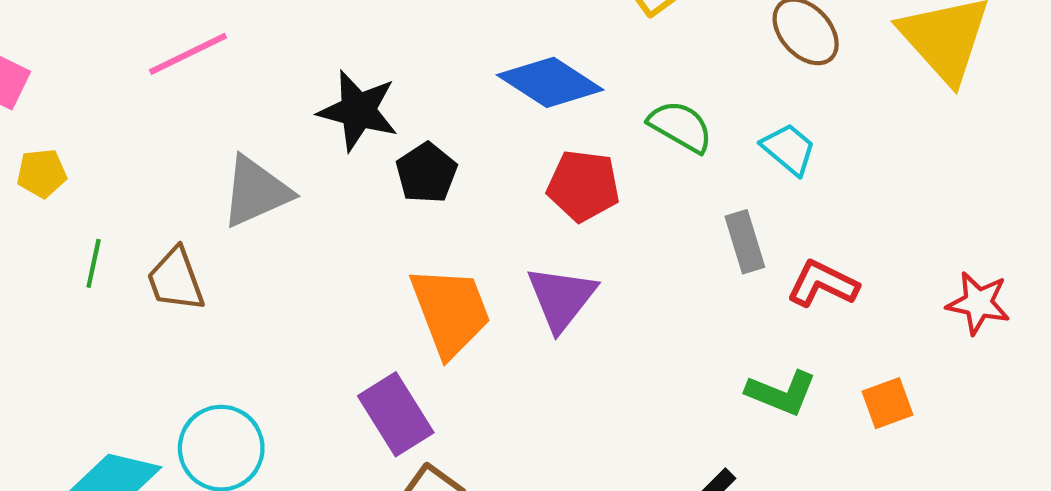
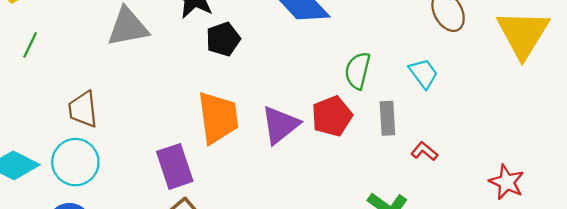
green semicircle: (681, 126) -> (358, 71), moved, turned -120
red pentagon: (583, 186) -> (332, 116), moved, turned 30
brown trapezoid: (176, 280) -> (83, 109), moved
red L-shape: (823, 284) -> (424, 151), size x0.7

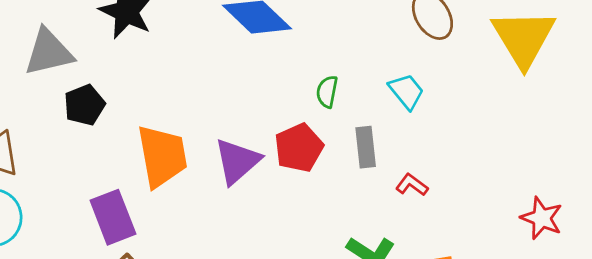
black pentagon: (223, 39) -> (84, 105), moved
green semicircle: (358, 71) -> (327, 92), size x0.7
red star: (507, 182) -> (542, 218), moved

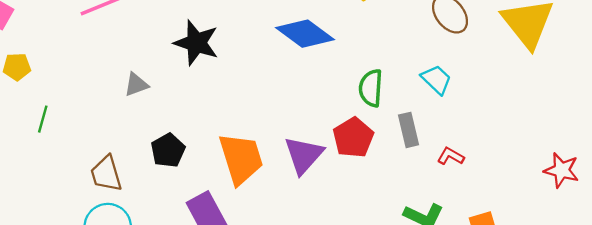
gray triangle: (49, 52) -> (136, 85), size x0.6
green semicircle: (327, 92) -> (371, 88), size x1.4
black pentagon: (84, 105) -> (168, 150), moved

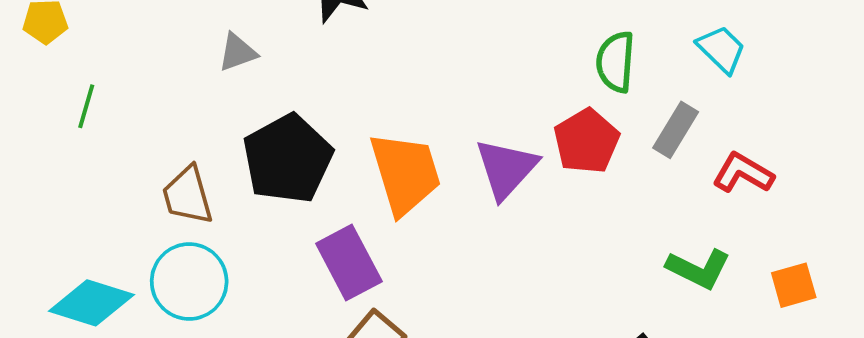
gray rectangle: (409, 130) -> (676, 130), turned 44
black pentagon: (168, 150) -> (288, 159), size x1.6
red L-shape: (451, 156) -> (743, 173), size x1.4

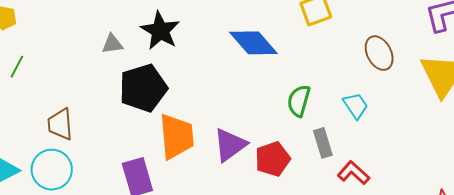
gray triangle: (237, 52) -> (112, 44), moved
gray rectangle: (676, 130) -> (323, 143), turned -60
red pentagon: (586, 141) -> (273, 159), moved
black pentagon: (288, 159) -> (143, 88), moved

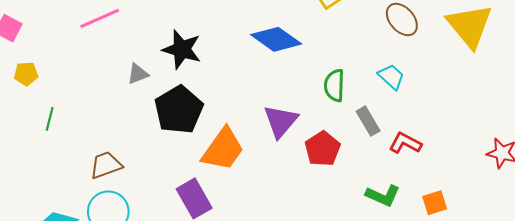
brown trapezoid: (60, 124) -> (106, 165), turned 88
orange trapezoid: (177, 136) -> (223, 149), turned 54
purple triangle: (230, 145) -> (281, 121), moved

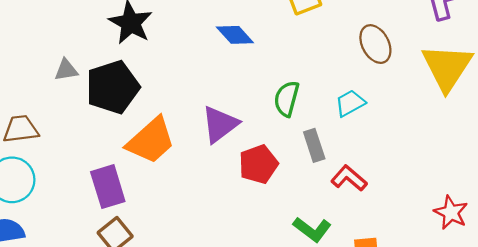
blue diamond: (276, 39) -> (235, 35), size x0.7
gray triangle: (138, 74) -> (66, 70), moved
cyan trapezoid: (391, 77) -> (350, 103), turned -84

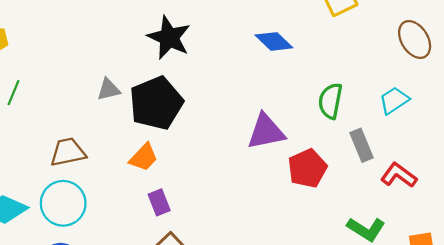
purple triangle: (220, 124) -> (266, 132), turned 30
orange trapezoid: (151, 141) -> (144, 157), moved, size x0.6
purple rectangle: (108, 187) -> (159, 202), size x0.6

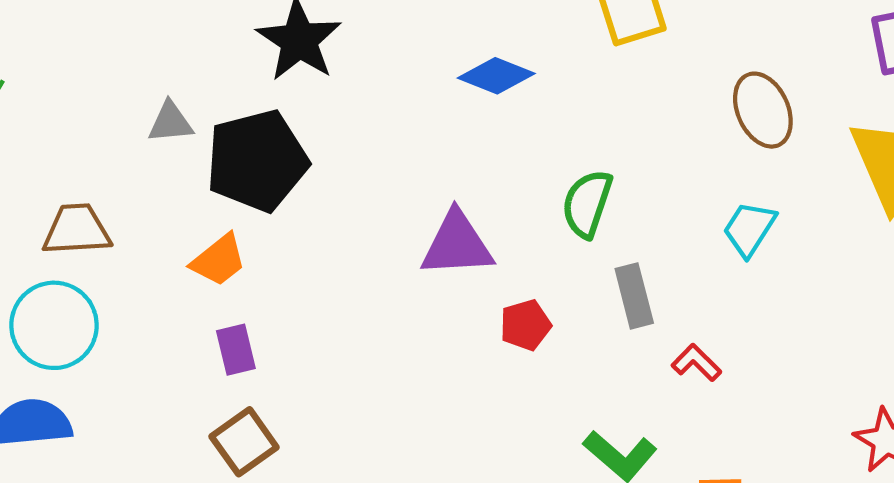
blue diamond: (274, 41) -> (496, 76), turned -30
cyan trapezoid: (394, 100) -> (749, 229), moved, turned -32
red pentagon: (307, 168) -> (525, 325), size x0.7
red L-shape: (399, 175) -> (696, 363), size x0.7

